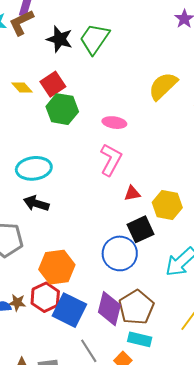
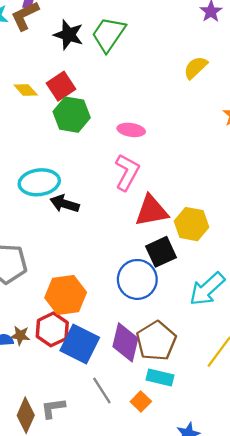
yellow semicircle: (163, 86) -> (196, 68), moved, size x0.7
red triangle: (132, 193) -> (151, 211), size x1.8
black arrow: (36, 203) -> (65, 204), moved

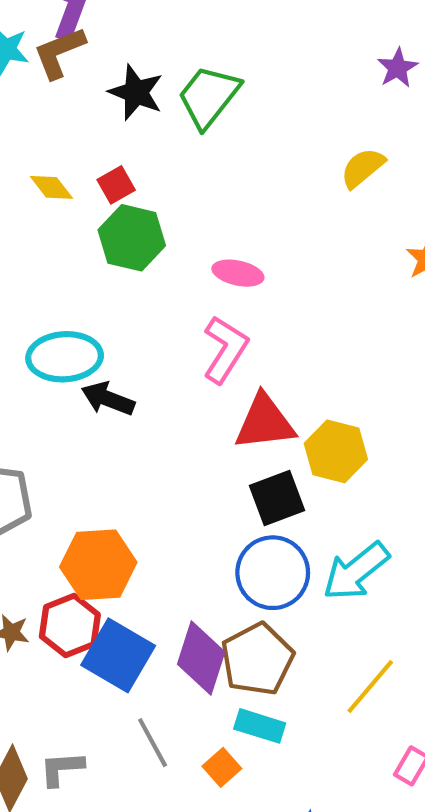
red square: (61, 86) -> (116, 185), size x0.7
blue circle: (137, 279) -> (273, 573), moved

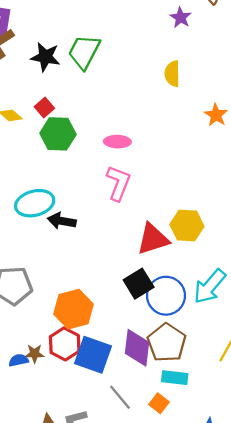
yellow semicircle: (363, 168) -> (172, 74), turned -40
red triangle: (265, 422) -> (153, 239), moved
black square: (277, 498) -> (139, 284), moved

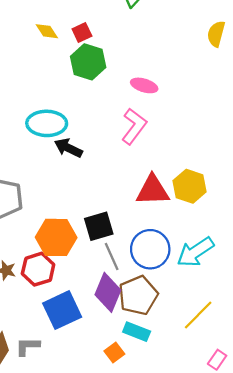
black square: (139, 284) -> (99, 226), moved
blue square: (93, 355) -> (62, 310), moved, turned 30
gray line: (120, 397) -> (112, 256), moved

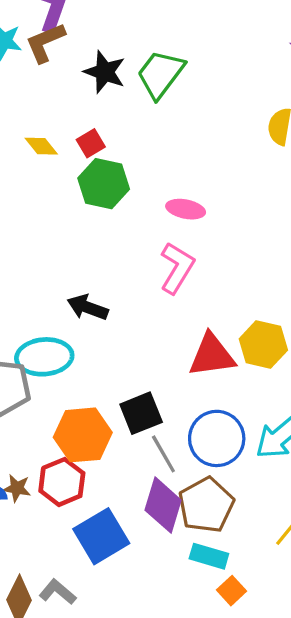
cyan ellipse: (47, 123) -> (44, 357), moved
gray L-shape: (28, 346) -> (58, 592), turned 45
orange square: (114, 353) -> (232, 591), moved

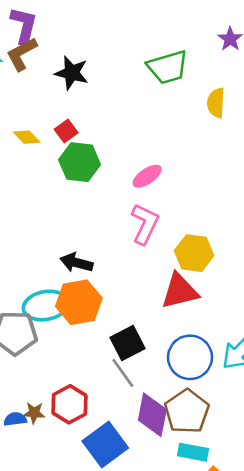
green trapezoid: (160, 74) -> (168, 67), moved, turned -138
pink ellipse: (186, 209) -> (147, 176), turned -40
yellow hexagon: (263, 345) -> (194, 253), moved
orange hexagon: (83, 435) -> (79, 302), moved
gray line: (163, 454) -> (123, 373), moved

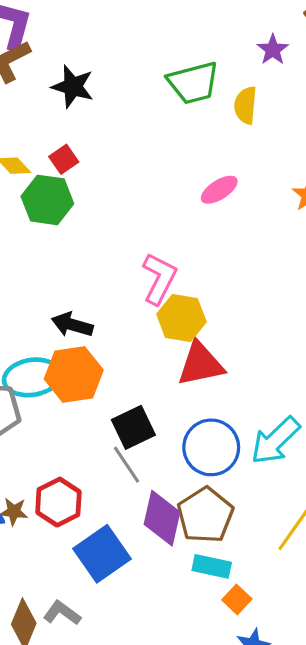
yellow semicircle: (216, 103) -> (246, 105), moved
green hexagon: (80, 162) -> (47, 200), moved
pink ellipse: (147, 176) -> (219, 190), moved
yellow hexagon: (194, 253) -> (181, 318), moved

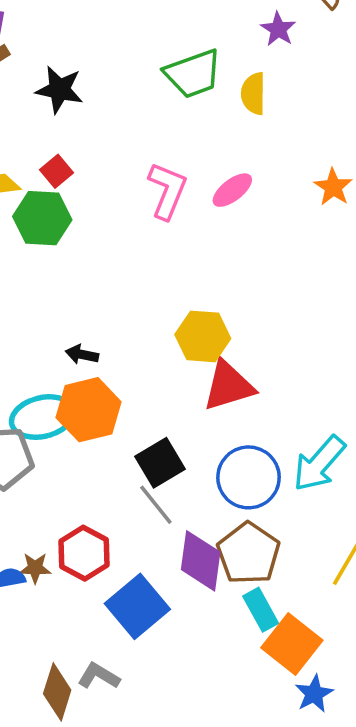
pink L-shape: (159, 278) -> (167, 191), moved
black arrow: (72, 325) -> (82, 354), size x0.7
cyan rectangle: (212, 566) -> (261, 610), turned 54
orange square: (237, 599) -> (292, 644), size x1.8

